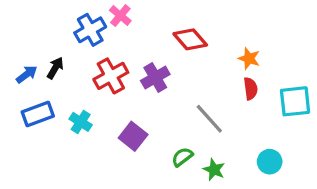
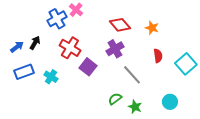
orange star: (249, 58) -> (152, 28), moved
red cross: (111, 76) -> (70, 48), turned -30
purple cross: (155, 77) -> (115, 49), moved
cyan square: (295, 101) -> (186, 64), turned -35
purple square: (133, 136) -> (88, 67), moved

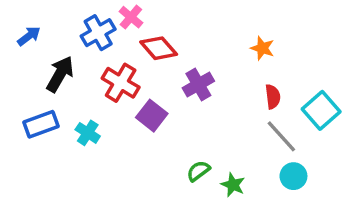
red diamond: (120, 25) -> (159, 48), moved
black arrow: (35, 43) -> (60, 74), size x1.5
blue arrow: (17, 47) -> (29, 36), moved
gray line: (132, 75) -> (281, 136), moved

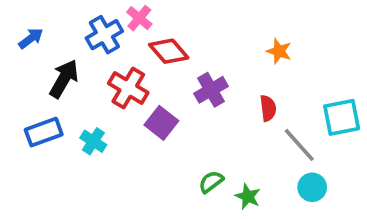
red semicircle: (273, 97) -> (268, 108), moved
cyan square: (321, 110) -> (342, 117), turned 30

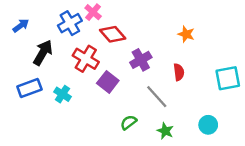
gray line: (299, 145) -> (157, 97), moved
green semicircle: (211, 182) -> (129, 122), moved

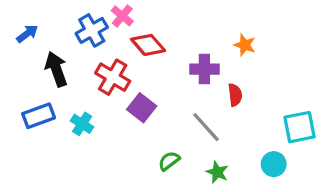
black arrow: (43, 53) -> (56, 69), turned -50
purple cross: (141, 60) -> (204, 69), moved, turned 30
cyan square: (228, 78) -> (299, 127), moved

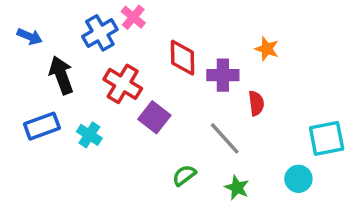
blue arrow: (27, 34) -> (30, 36), turned 60
red diamond: (148, 45) -> (182, 58), moved, turned 40

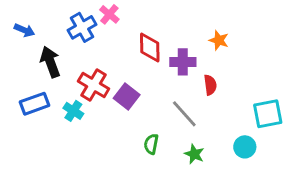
red cross: (123, 84) -> (94, 85), moved
green semicircle: (184, 175) -> (151, 144), turned -42

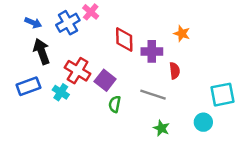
blue arrow: (24, 30) -> (33, 23), moved
gray line: (184, 114) -> (153, 95), turned -30
green semicircle: (151, 144) -> (115, 104), moved

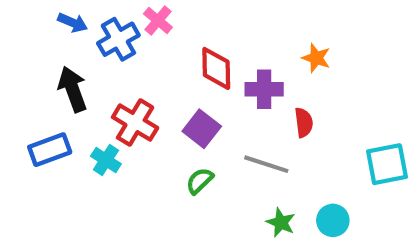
blue arrow: (33, 23) -> (73, 23), moved
purple square: (105, 80) -> (202, 129), moved
green semicircle: (115, 104) -> (200, 181), turned 35
cyan circle: (203, 122) -> (333, 220), moved

